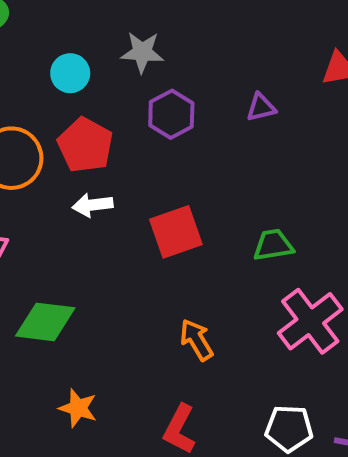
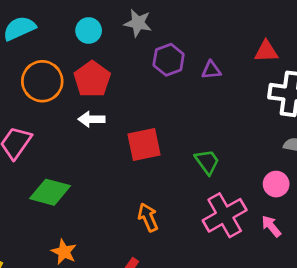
purple hexagon: (171, 114) -> (169, 60), moved
green trapezoid: (273, 245) -> (207, 162), turned 56

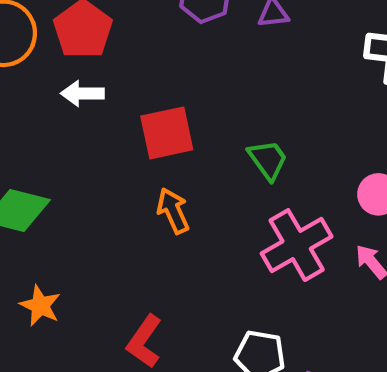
orange arrow: (148, 217) -> (173, 211), moved

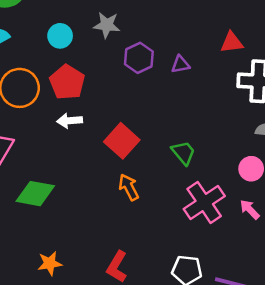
red square: (167, 133) -> (122, 141), turned -32
orange star: (40, 306) -> (50, 263), moved, turned -30

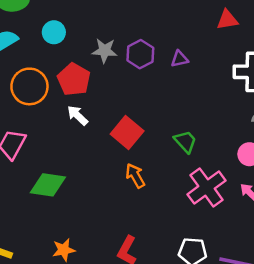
gray star: (107, 25) -> (105, 51), moved
cyan circle: (60, 36) -> (54, 32), moved
red triangle: (232, 42) -> (227, 20), moved
white arrow: (70, 121) -> (77, 115), turned 50

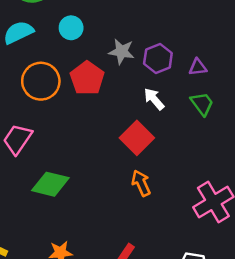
white arrow: (77, 115) -> (154, 99), moved
green trapezoid: (185, 141) -> (202, 104), moved

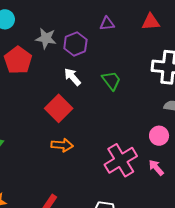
purple triangle: (198, 67) -> (107, 24), moved
orange arrow: (141, 183) -> (62, 145), turned 120

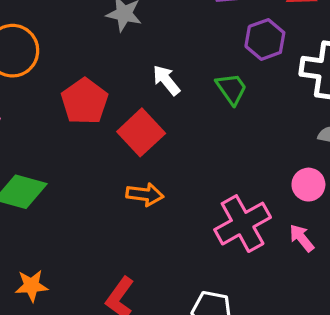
purple hexagon: (75, 44) -> (265, 39), moved
red pentagon: (18, 60) -> (85, 101), moved

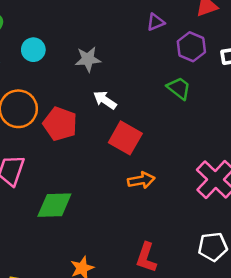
white arrow: (166, 80) -> (105, 100), moved
red pentagon: (85, 101) -> (60, 124), moved

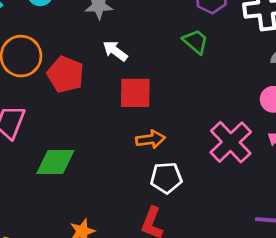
red square: (125, 138) -> (135, 93), turned -32
white pentagon: (213, 247) -> (166, 178), moved

